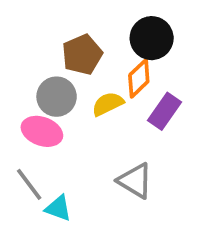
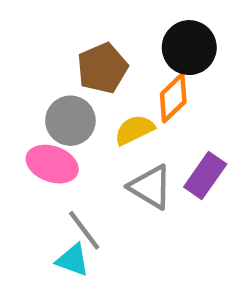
purple rectangle: (164, 111) -> (205, 175), moved
gray triangle: (135, 181) -> (150, 187), moved
gray line: (29, 184) -> (84, 230), moved

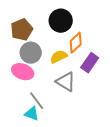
black circle: (189, 48) -> (61, 21), moved
brown pentagon: (102, 68) -> (22, 30), moved
purple rectangle: (205, 175) -> (90, 63), moved

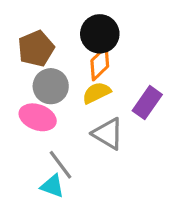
orange diamond: (76, 43) -> (100, 63), moved

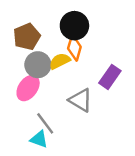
orange diamond: (100, 63) -> (74, 48), turned -30
yellow semicircle: (97, 93) -> (60, 61), moved
pink ellipse: (38, 117) -> (28, 88), turned -75

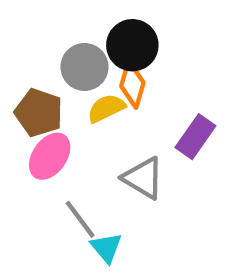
brown pentagon: (27, 37) -> (39, 113), moved, turned -30
gray circle: (38, 65) -> (84, 67), moved
cyan triangle: (39, 139) -> (106, 248), moved, turned 30

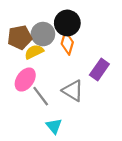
yellow semicircle: (106, 108) -> (34, 52), moved
brown pentagon: (39, 113) -> (20, 37), moved, turned -30
gray line: (80, 219) -> (41, 96), moved

